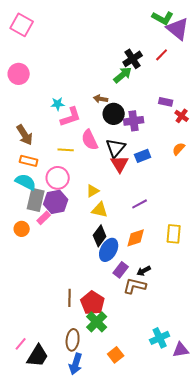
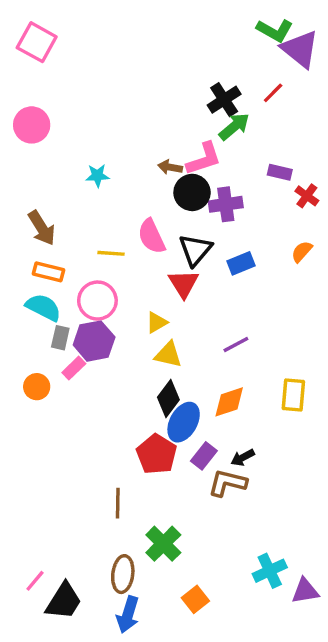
green arrow: (123, 75) -> (234, 127), moved
pink L-shape: (71, 117) -> (204, 159), moved
red triangle: (120, 164) -> (184, 284), moved
gray rectangle: (36, 200) -> (60, 338), size x0.6
red pentagon: (93, 303) -> (157, 454), moved

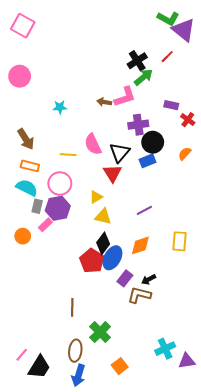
black circle: (192, 192) -> (153, 142), moved
red pentagon: (157, 454) -> (92, 261), moved

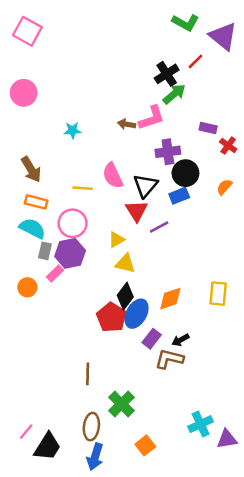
green L-shape: (168, 18) -> (185, 23), moved
red line: (167, 57) -> (196, 61), moved
purple line: (144, 210) -> (159, 227), moved

